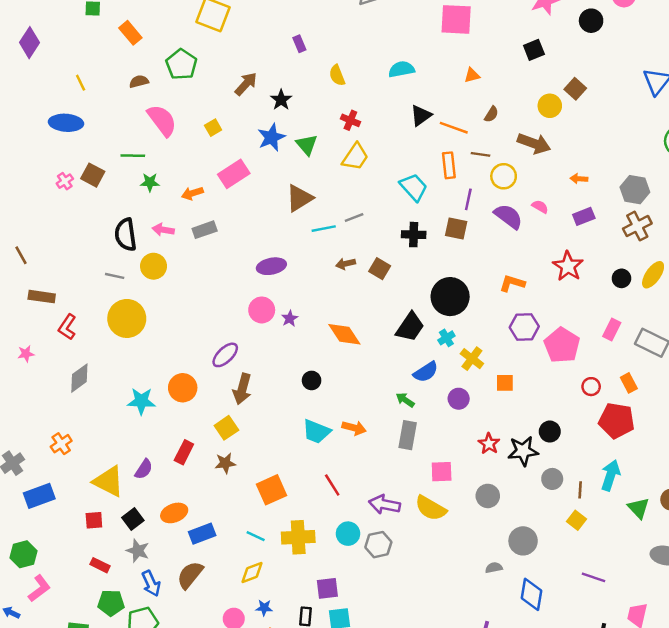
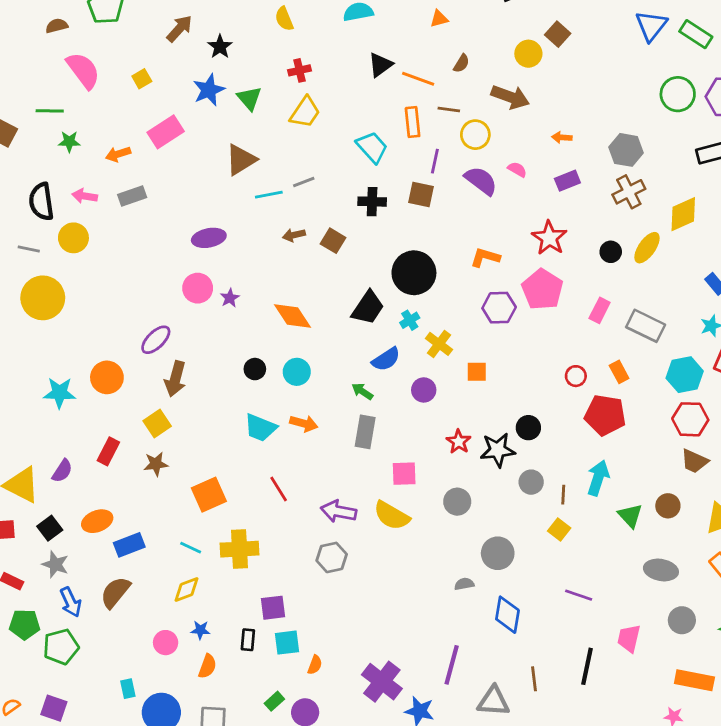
red cross: (350, 120) -> (300, 70), turned -36
pink pentagon: (562, 345) -> (542, 289), moved
cyan circle: (348, 534) -> (297, 372), moved

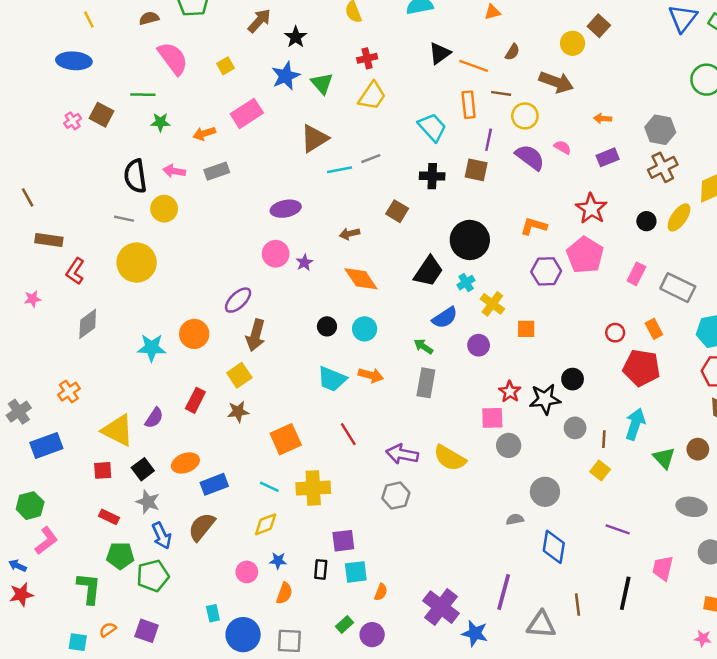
brown arrow: (294, 235) -> (350, 234), moved
pink square: (404, 474) -> (492, 418), moved

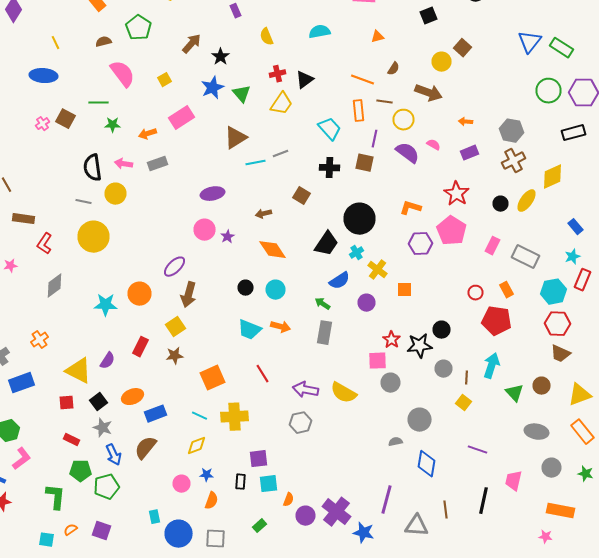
black triangle: (440, 53) -> (304, 80), moved
purple circle: (372, 635) -> (306, 516), moved

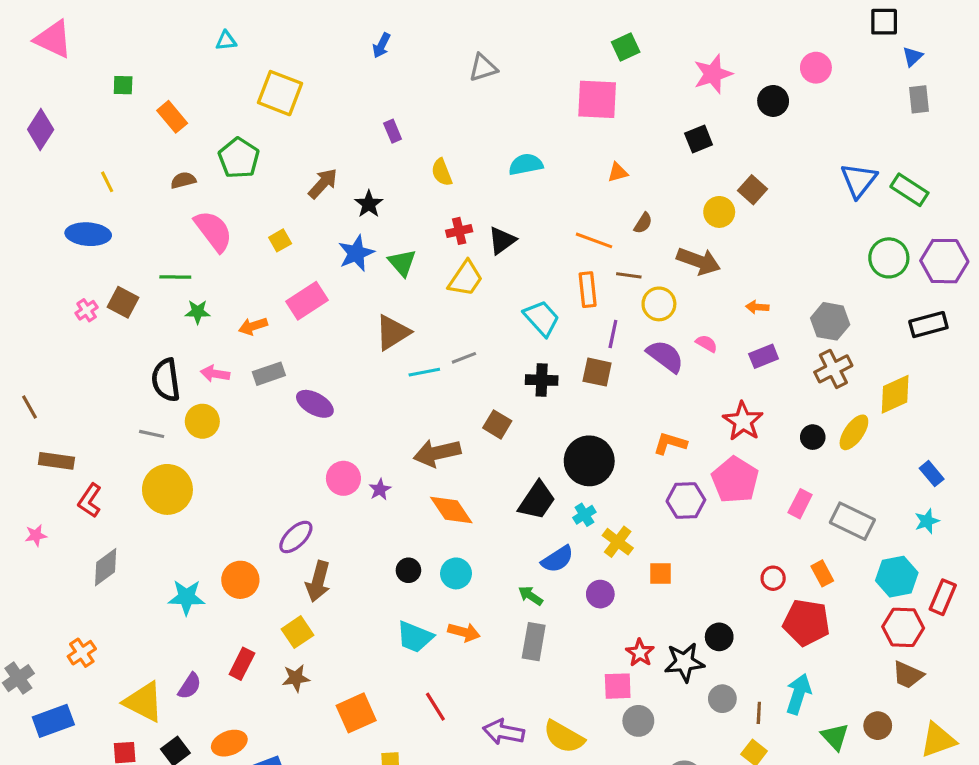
purple ellipse: (212, 194) -> (315, 404), moved, turned 40
brown arrow: (264, 214) -> (437, 453), size x1.8
red rectangle: (582, 280) -> (943, 597), moved

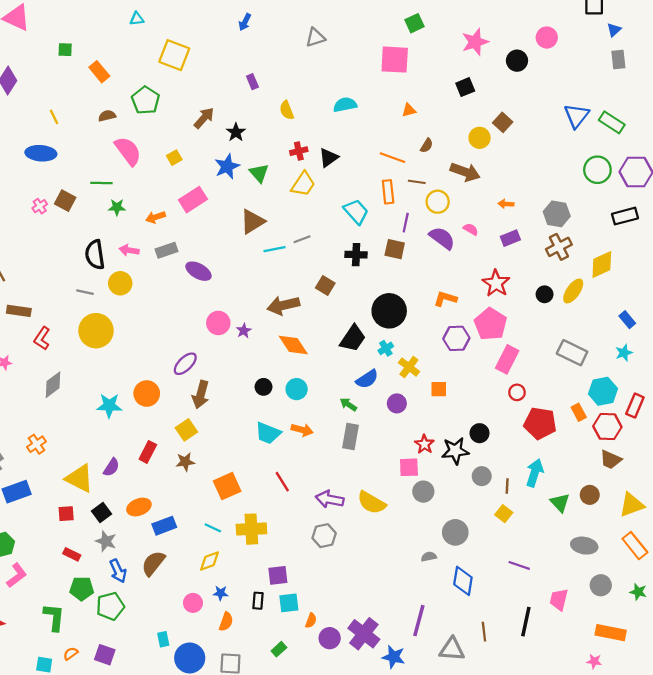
pink rectangle: (800, 504) -> (507, 359), moved, size x1.4
orange rectangle: (822, 573) -> (579, 412), moved

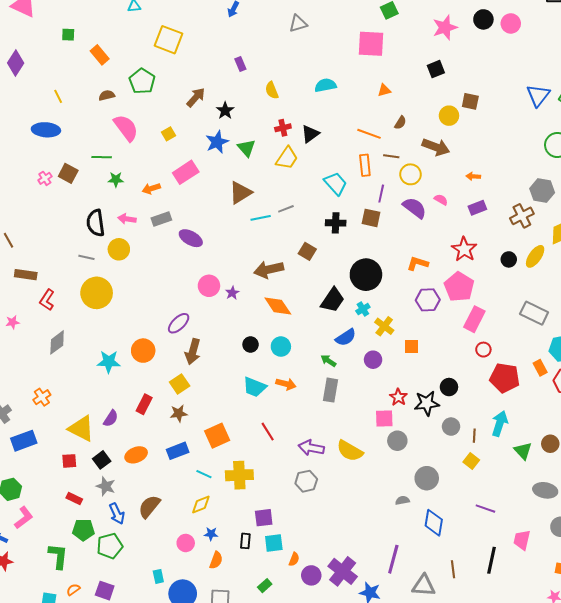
black circle: (517, 61) -> (483, 19), moved
brown square: (503, 122) -> (470, 101), turned -30
gray hexagon: (557, 214) -> (542, 191), moved
blue rectangle: (164, 526) -> (178, 451), moved

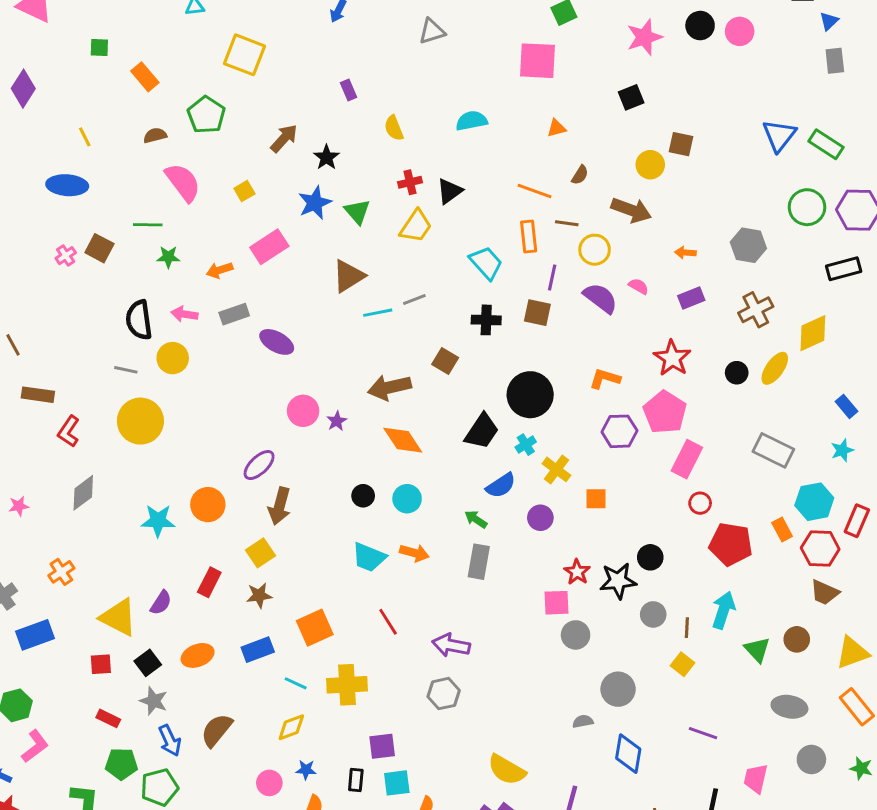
gray hexagon: (542, 191) -> (748, 245), moved
pink star: (13, 322) -> (19, 506), moved
yellow semicircle: (350, 451) -> (507, 770), moved

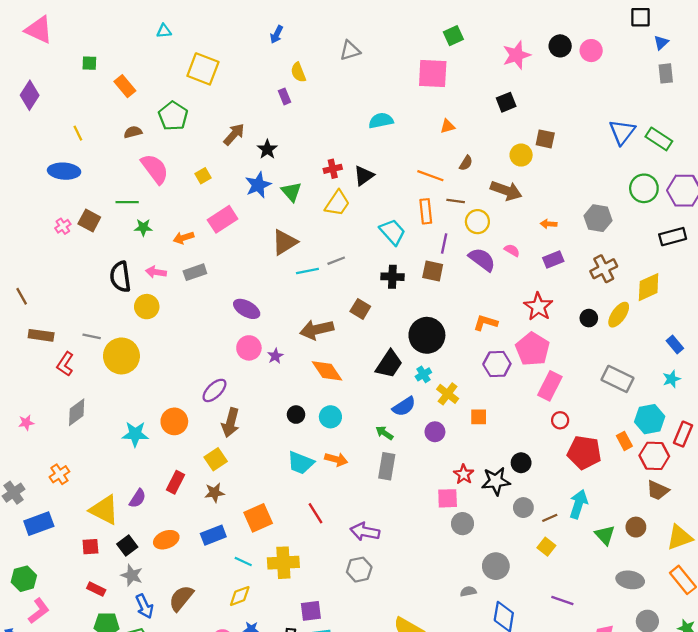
yellow semicircle: (394, 128) -> (298, 72), moved
purple ellipse: (277, 342) -> (247, 309), moved
gray line: (126, 370) -> (92, 336), moved
brown line: (687, 628) -> (550, 518), turned 63

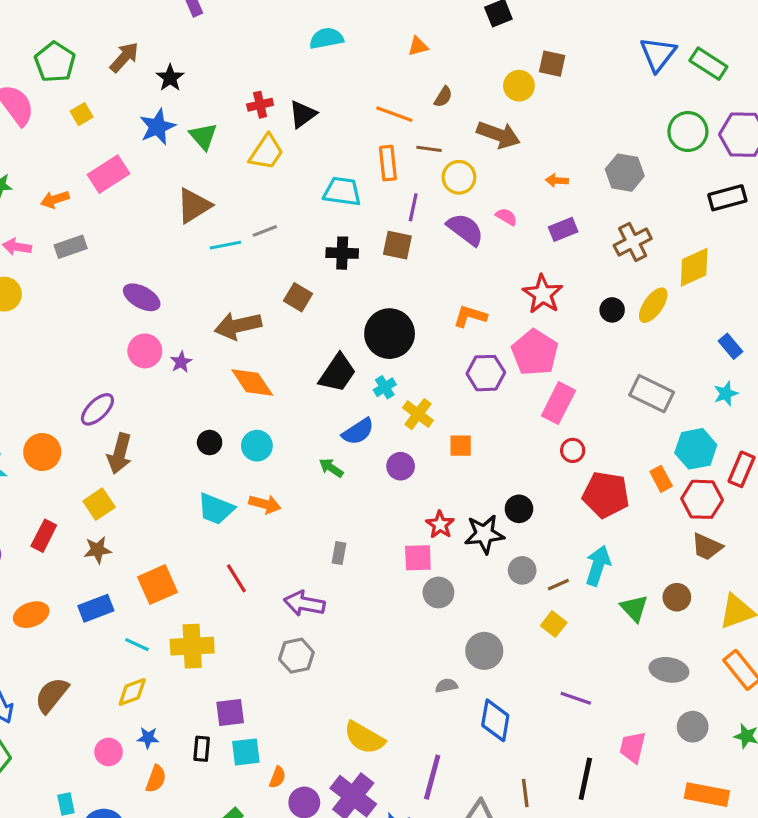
green pentagon: (173, 116) -> (55, 62), moved
cyan trapezoid: (392, 232) -> (342, 192), turned -40
gray rectangle: (387, 466) -> (339, 553), moved, size x0.6

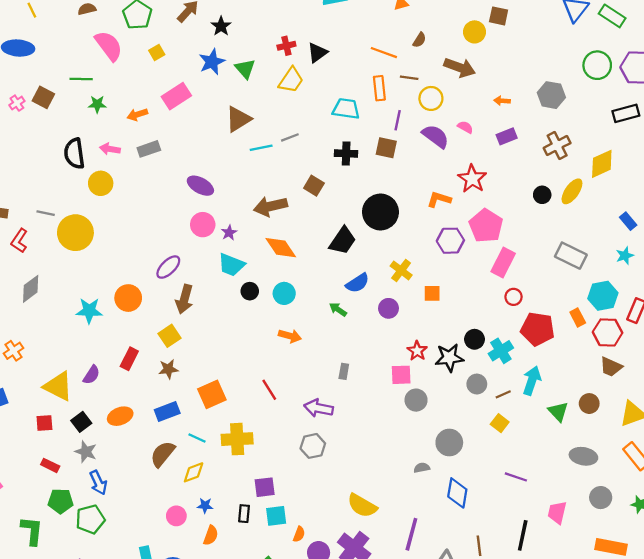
red star: (543, 294) -> (472, 179), moved
cyan cross: (385, 387) -> (501, 351), moved, size x1.5
cyan trapezoid: (216, 509) -> (231, 265), moved
brown semicircle: (52, 695) -> (163, 454), moved

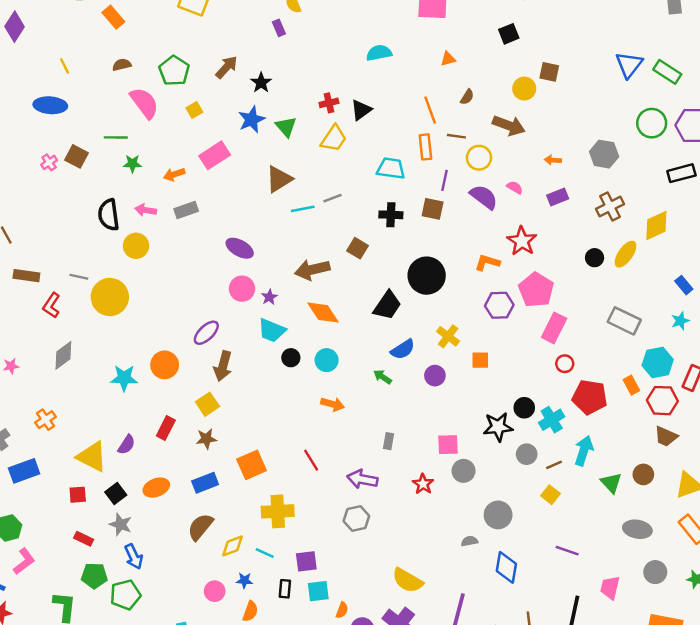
orange line: (384, 53) -> (430, 110), turned 50
red star: (417, 351) -> (423, 484), moved
cyan line: (197, 438) -> (265, 553), moved

